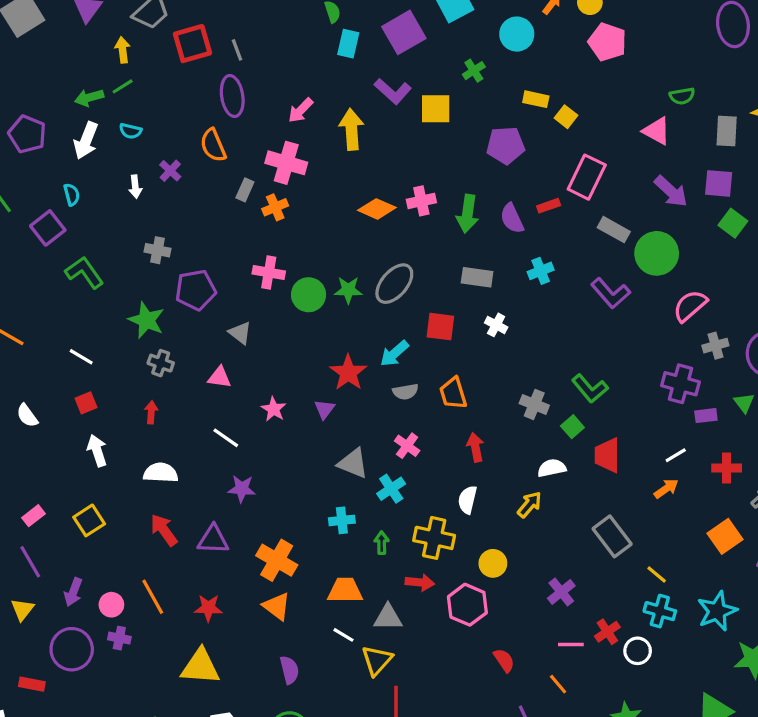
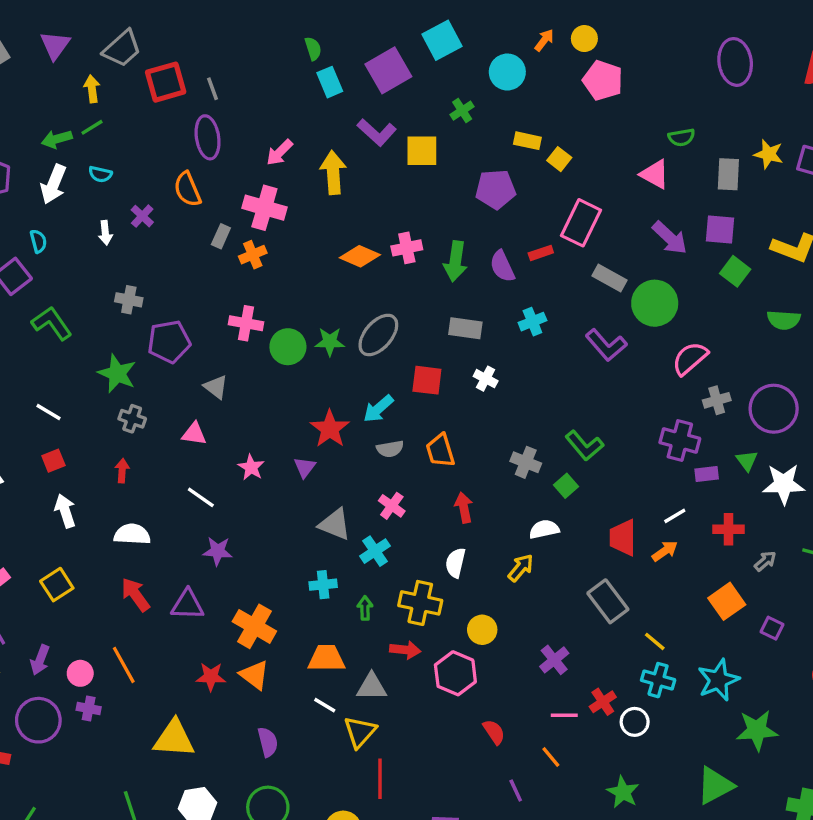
cyan rectangle: (348, 44) -> (330, 82), turned -36
red trapezoid: (607, 455) -> (623, 538), moved
red star: (208, 608) -> (211, 677), moved

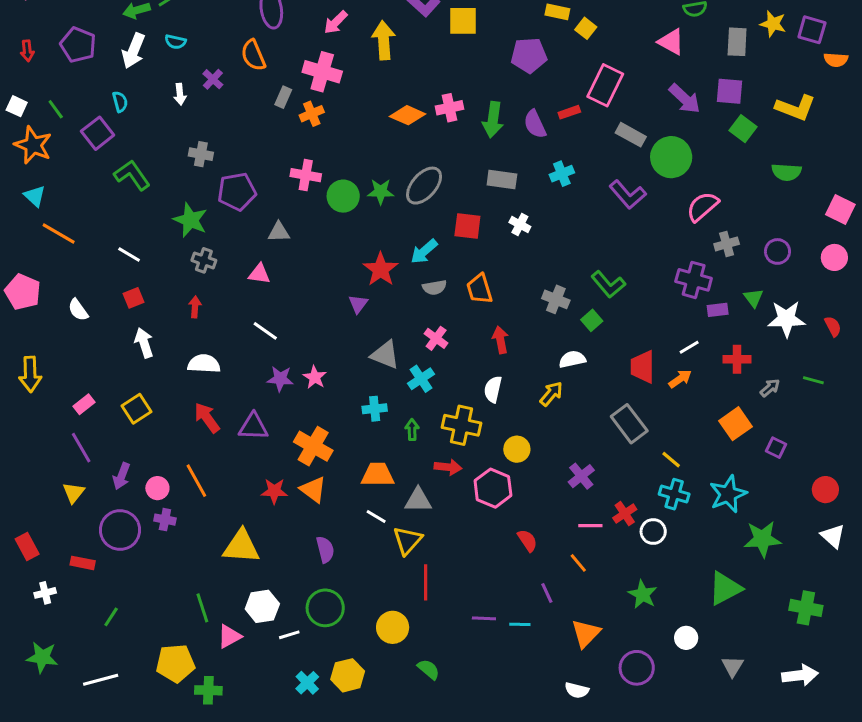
gray triangle: (216, 387) -> (279, 232), turned -40
purple circle: (774, 409) -> (777, 251), size x0.6
pink star: (251, 467) -> (315, 377), moved

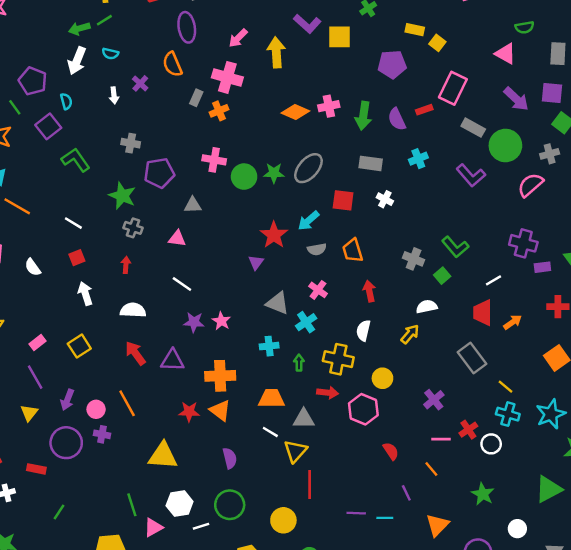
purple pentagon: (78, 45) -> (33, 81), moved
gray cross: (727, 244) -> (550, 154), moved
white line: (689, 347) -> (493, 280), moved
orange cross: (313, 446) -> (220, 376), turned -32

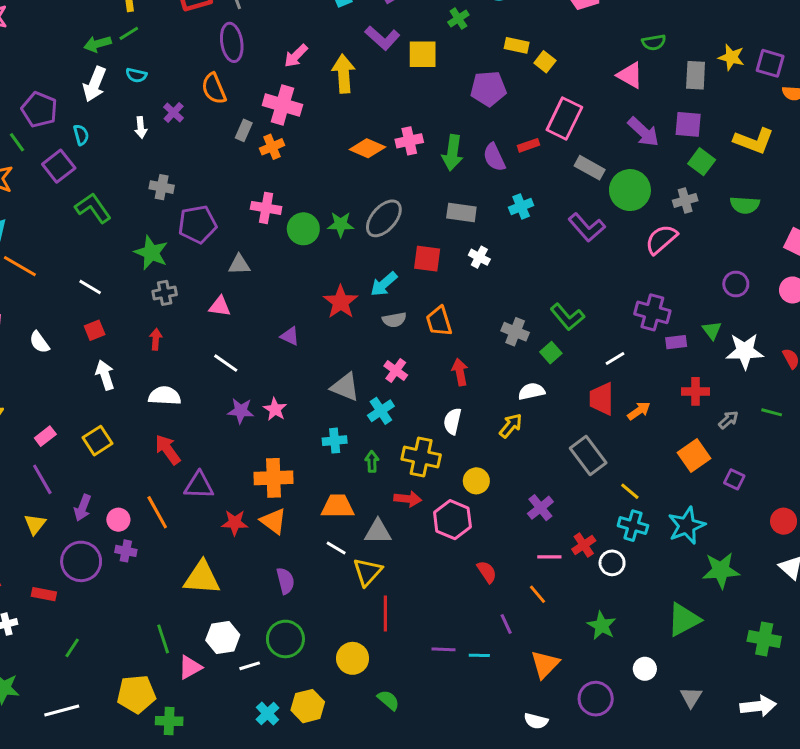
gray cross: (133, 228) -> (165, 293), turned -30
purple triangle: (256, 262) -> (290, 336), moved, turned -42
purple triangle: (172, 360) -> (199, 485), moved

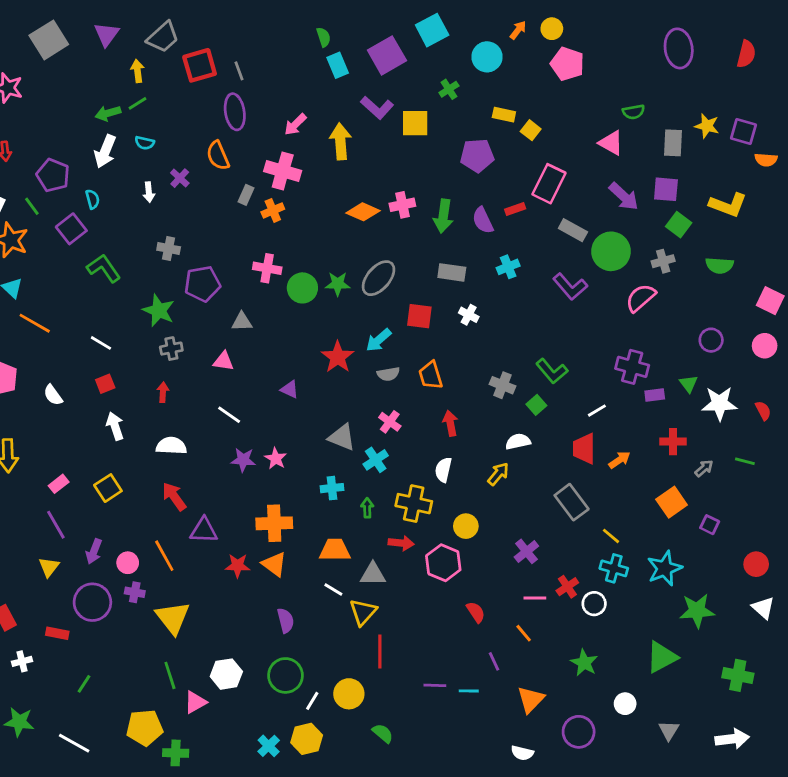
yellow triangle: (202, 578) -> (173, 618), moved, turned 48
white line: (250, 666) -> (312, 701), moved, turned -42
white line: (62, 711) -> (74, 743), turned 44

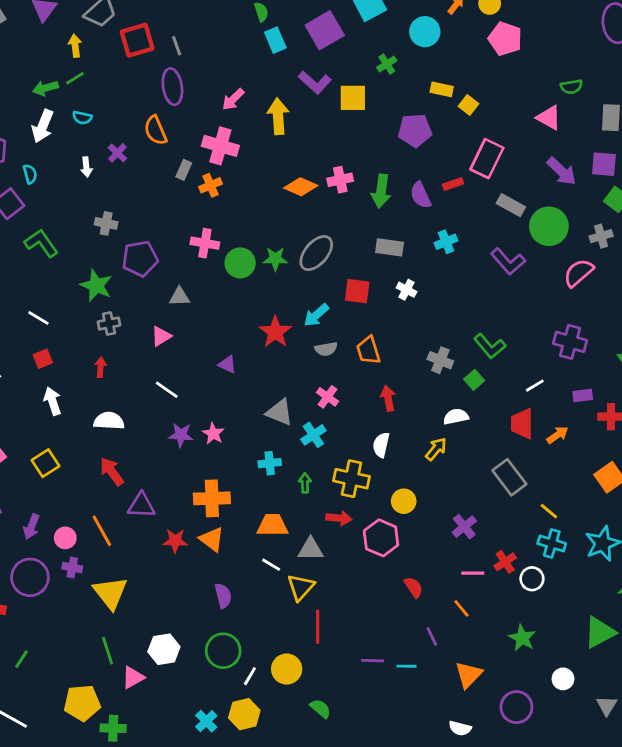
pink triangle: (223, 361) -> (161, 336), turned -40
purple rectangle: (655, 395) -> (583, 395), moved

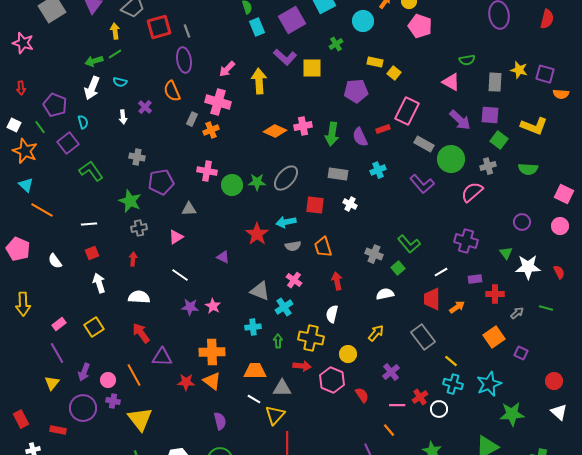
cyan arrow: (316, 315) -> (286, 222), turned 30
white line: (38, 318) -> (89, 224), turned -35
yellow arrow: (436, 449) -> (376, 333), moved
red semicircle: (414, 587) -> (362, 395), moved

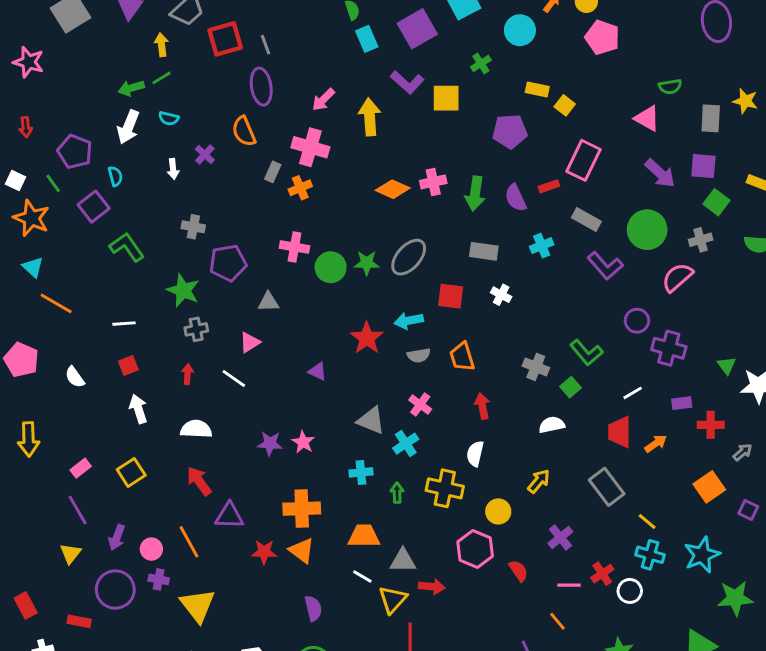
gray rectangle: (424, 144) -> (586, 220), moved
purple circle: (522, 222) -> (637, 321), moved
white line: (180, 275) -> (234, 379), moved
red arrow: (302, 366) -> (432, 587), moved

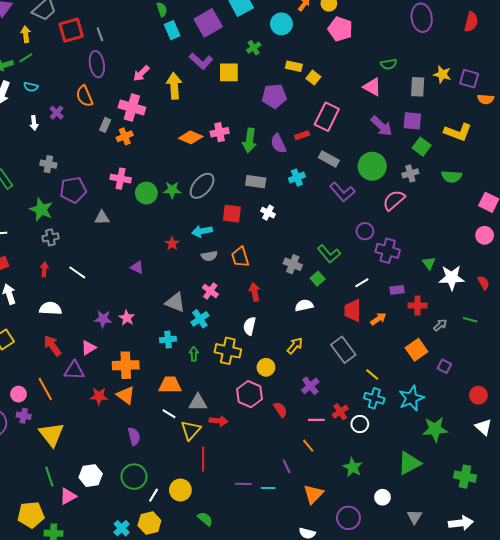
red star: (367, 338) -> (172, 244), size x0.6
pink triangle: (250, 342) -> (89, 348), moved

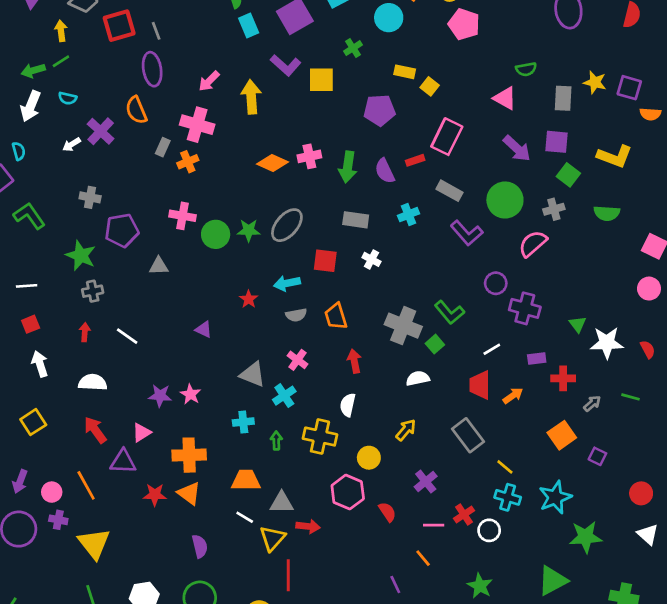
purple cross: (57, 113) -> (101, 131), size x1.5
white arrow: (34, 123) -> (72, 144), turned 64
gray cross: (293, 264) -> (403, 326), size x1.5

